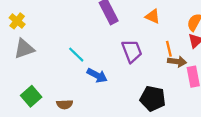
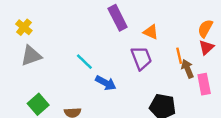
orange triangle: (153, 16) -> (151, 32), moved
brown arrow: (177, 62) -> (187, 69), turned -120

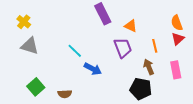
orange semicircle: (205, 28) -> (177, 23), turned -49
gray triangle: (31, 56) -> (30, 46), turned 36
brown arrow: (187, 69) -> (149, 67), moved

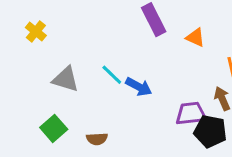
gray triangle: (30, 46) -> (66, 79), moved
purple trapezoid: (123, 48) -> (191, 114), moved, turned -75
blue arrow: (93, 69) -> (139, 87), moved

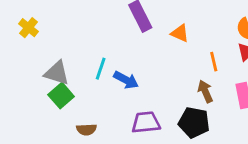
cyan line: (112, 75) -> (101, 69), turned 65
purple trapezoid: (191, 114) -> (146, 122), moved
green square: (54, 128) -> (61, 96), moved

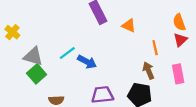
yellow cross: (28, 28) -> (12, 32), moved
cyan line: (101, 69) -> (67, 53), turned 35

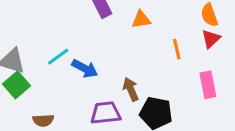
orange triangle: (129, 26) -> (141, 20), turned -32
brown arrow: (148, 71) -> (131, 89), moved

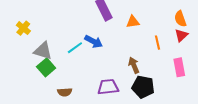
blue arrow: (85, 68) -> (94, 41), moved
brown arrow: (131, 89) -> (134, 65), moved

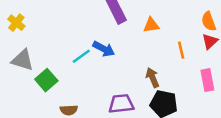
yellow cross: (23, 28) -> (16, 23), moved
gray triangle: (43, 51) -> (23, 60), moved

